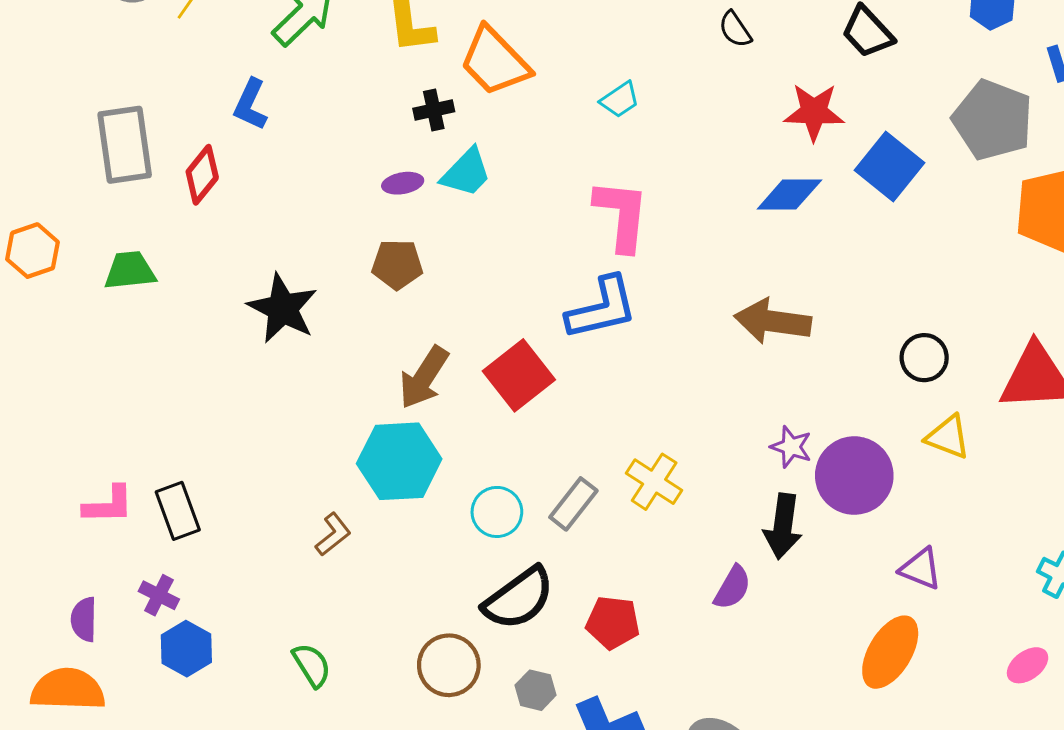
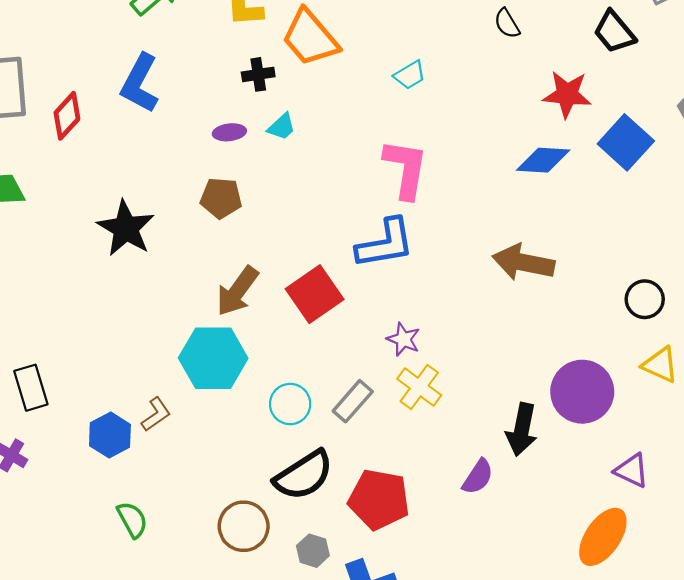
blue L-shape: (251, 105) -> (140, 83), moved, size x1.4
cyan trapezoid: (466, 173) -> (282, 127), size x0.7
purple star: (791, 447) -> (404, 339), moved
red pentagon: (613, 622) -> (379, 499), size x1.4
blue hexagon: (186, 649) -> (110, 435), moved

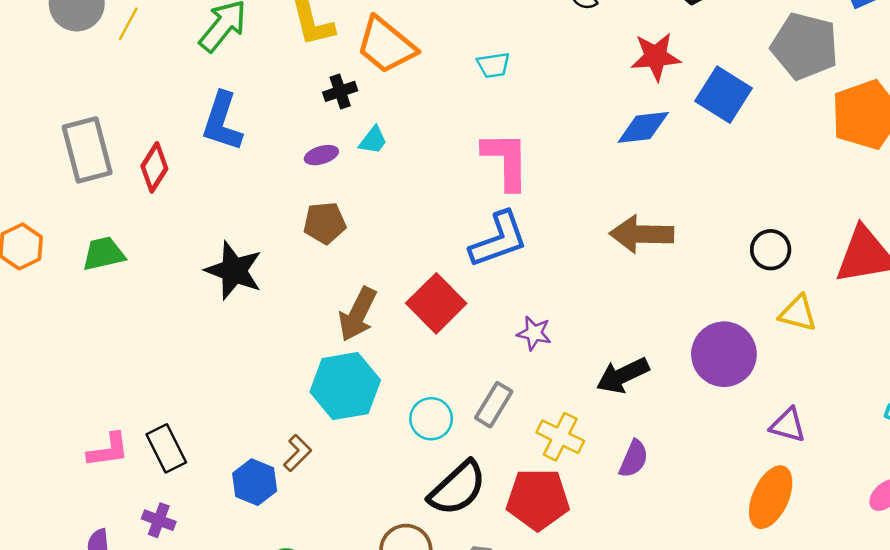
cyan trapezoid: (410, 75) -> (493, 65), turned 32
yellow cross: (419, 387) -> (560, 437), moved
black arrow: (522, 429) -> (623, 375), moved, turned 63

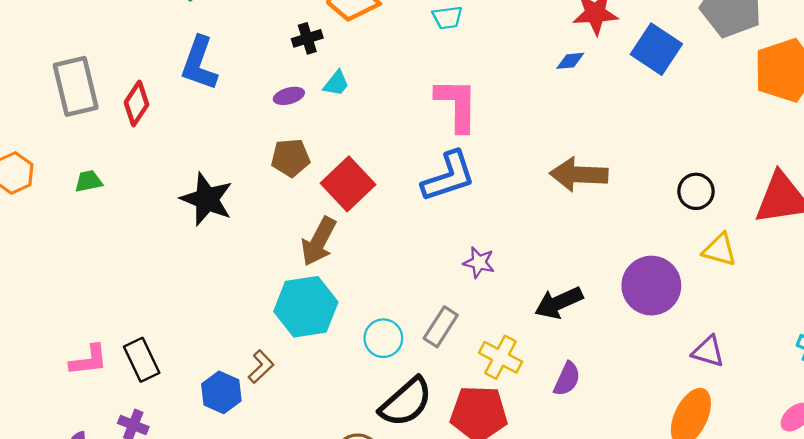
blue diamond: (643, 127) -> (570, 61), moved, size x0.6
green trapezoid: (104, 254) -> (88, 181), size x0.7
red square: (436, 303) -> (348, 184), moved

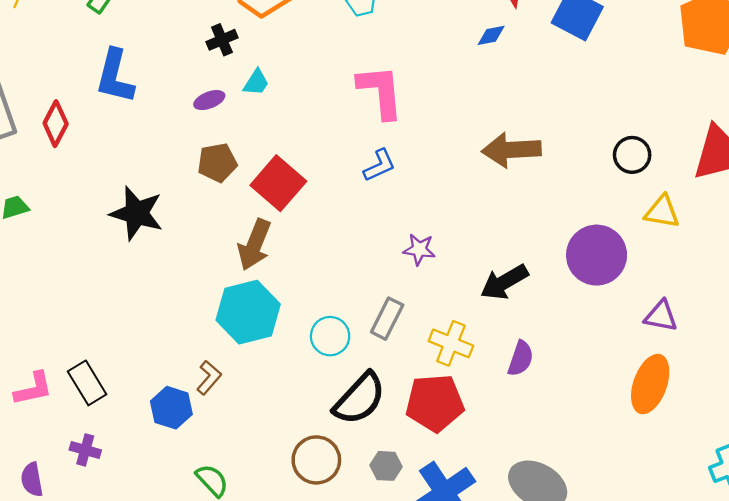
blue L-shape: (448, 177) -> (379, 165), size x0.6

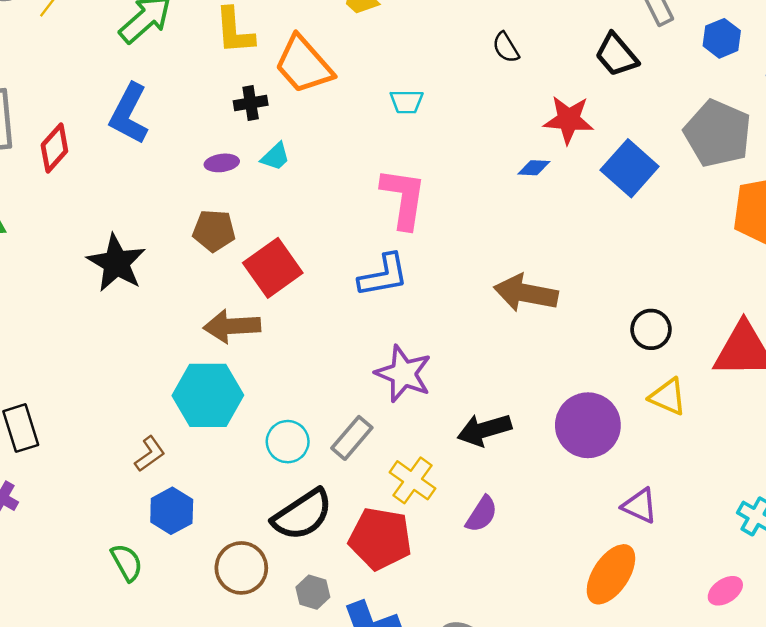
blue L-shape: (379, 165) -> (383, 275), size x1.4
brown arrow: (254, 245) -> (232, 326), turned 51
purple star: (419, 249) -> (403, 374), size x1.6
blue hexagon: (171, 408) -> (172, 511), moved

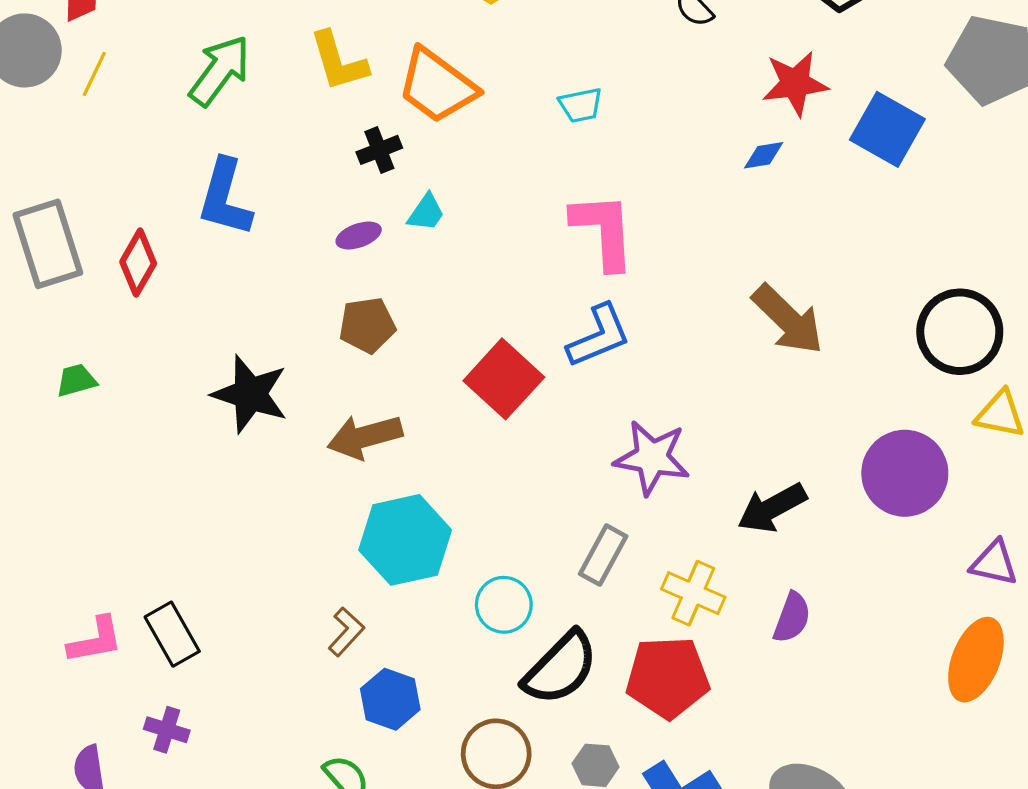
red square: (273, 268) -> (504, 379), moved
brown arrow: (526, 293) -> (788, 319), turned -134
brown arrow: (232, 326) -> (365, 437), moved
black circle: (651, 329) -> (960, 332), size x1.6
cyan circle: (288, 442) -> (504, 605), moved

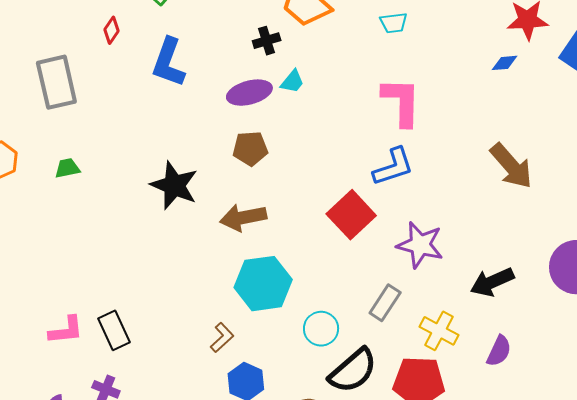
purple ellipse: (359, 236) -> (249, 93), size x1.6
red diamond: (138, 263) -> (112, 30), moved, size x0.7
red square: (504, 379) -> (351, 215), moved

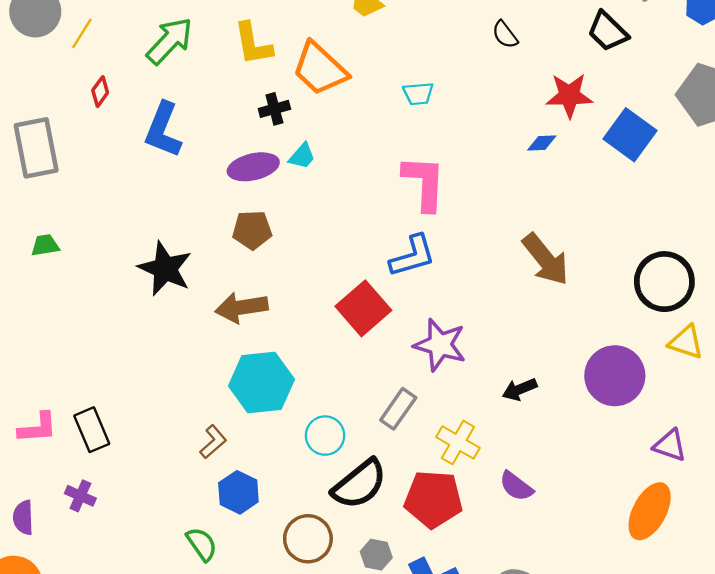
black arrow: (492, 282) -> (520, 389), size x0.7
purple semicircle: (499, 351) -> (516, 486), moved, turned 100

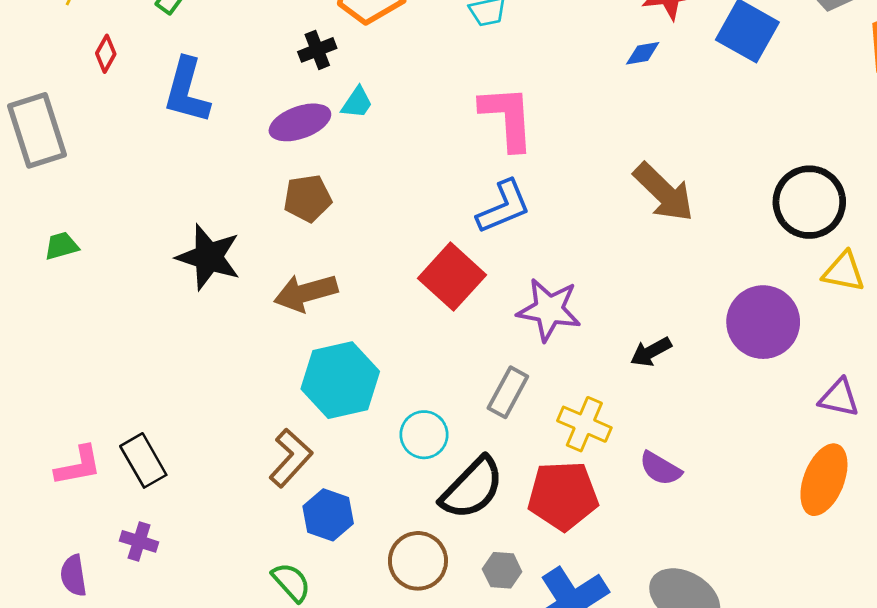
brown L-shape: (213, 442) -> (291, 458), size x1.4

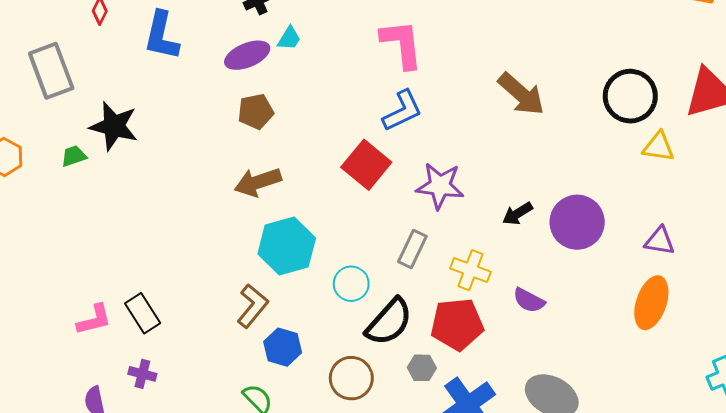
black star: (209, 257) -> (114, 126), moved
purple circle: (763, 322) -> (577, 222), moved
gray hexagon: (502, 570) -> (422, 368), moved

